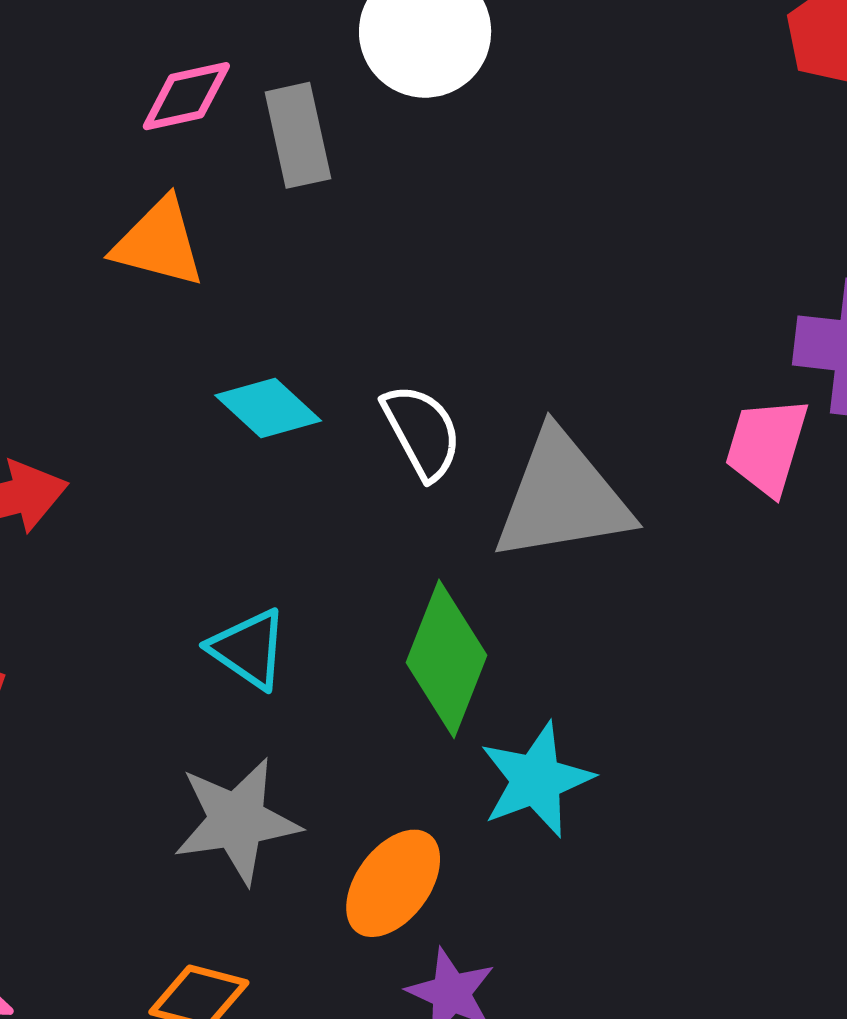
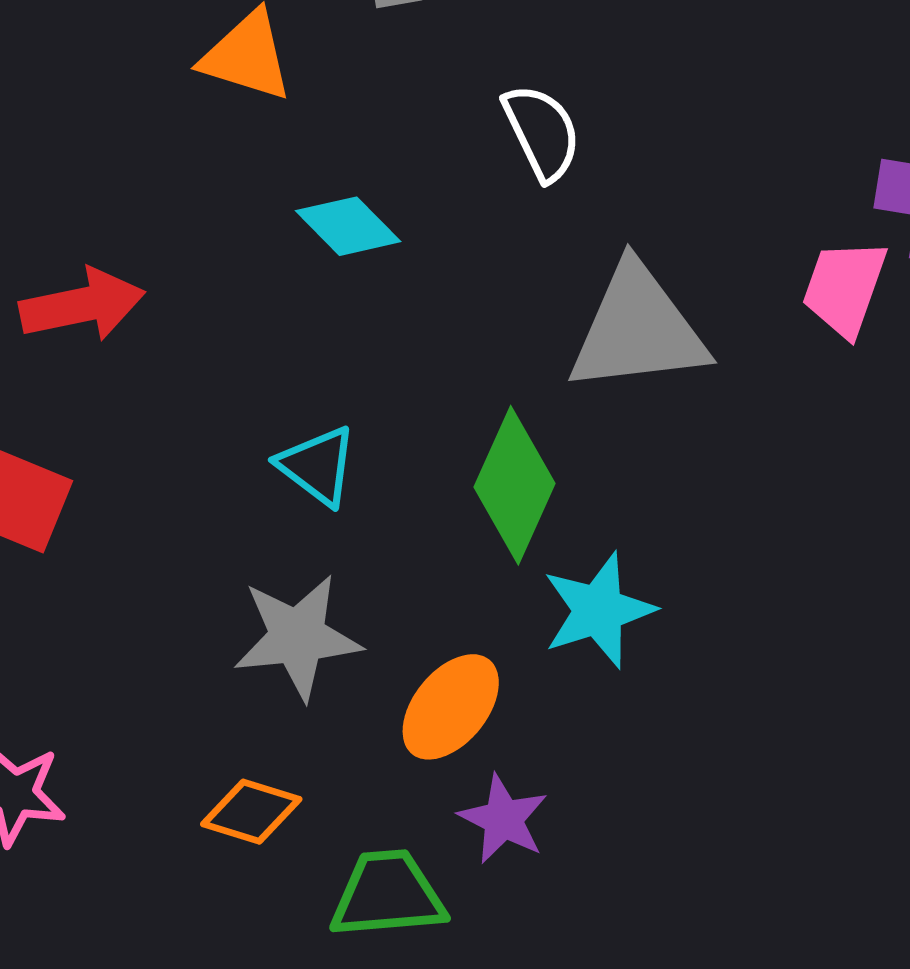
white semicircle: (422, 432) -> (542, 132), moved

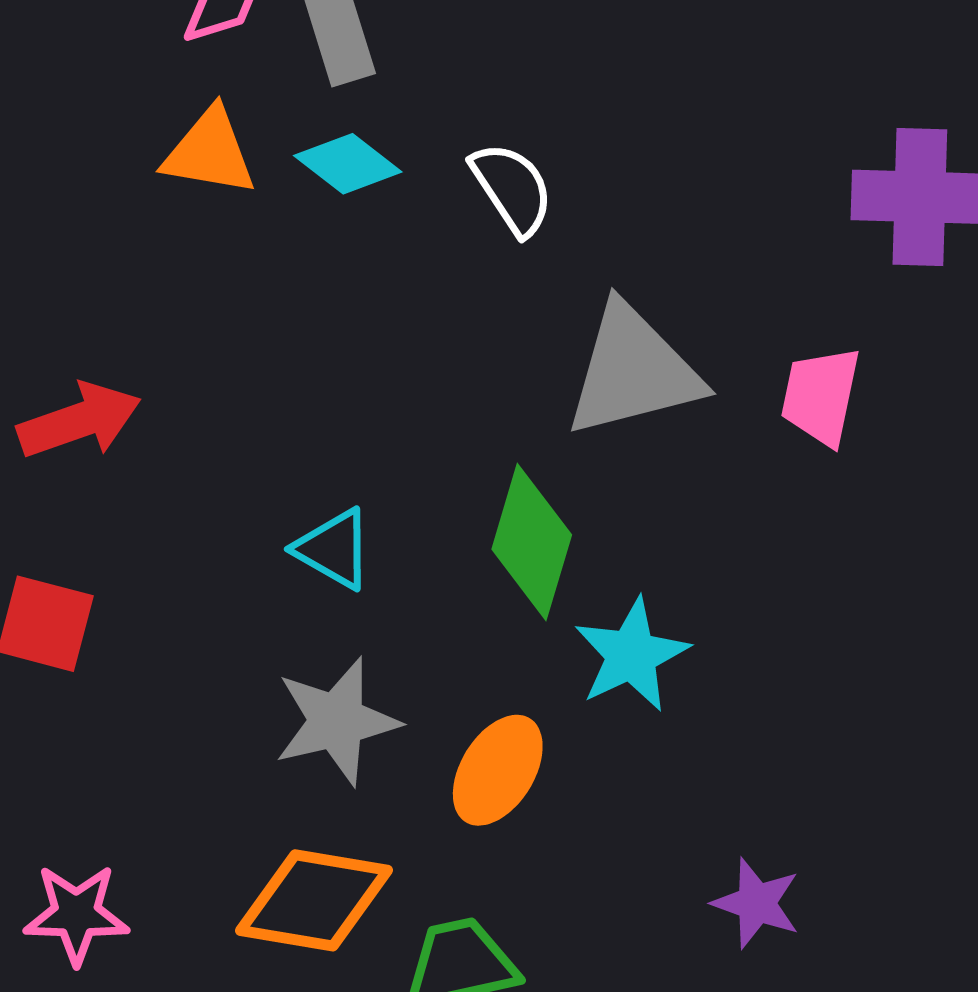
cyan diamond: (348, 226) -> (348, 164), moved
pink trapezoid: (844, 288) -> (821, 396), moved
orange diamond: (251, 812) -> (314, 900), size x1.6
purple star: (503, 819) -> (756, 903), moved

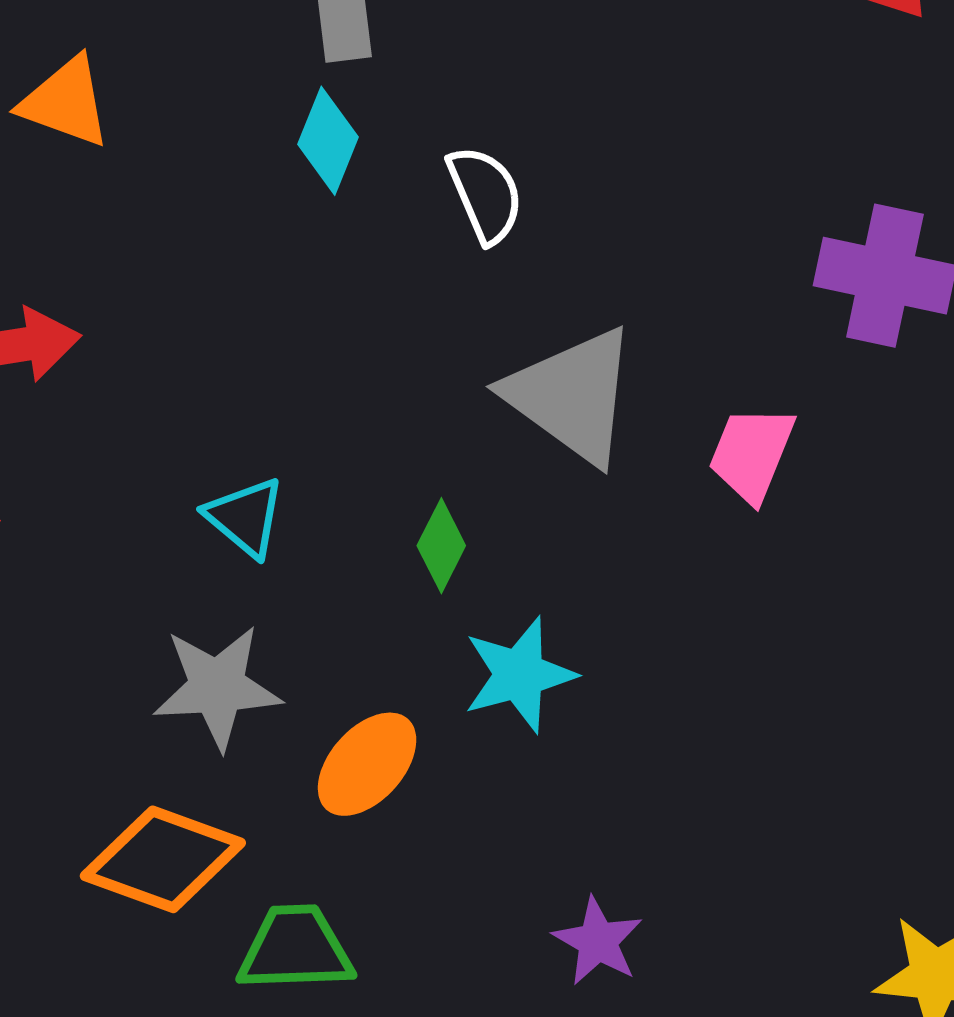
orange triangle: (210, 152) -> (66, 102), moved
cyan diamond: (348, 164) -> (328, 141), turned 64
gray triangle: (633, 371) -> (572, 396), turned 40
green diamond: (532, 542) -> (441, 546), size x0.6

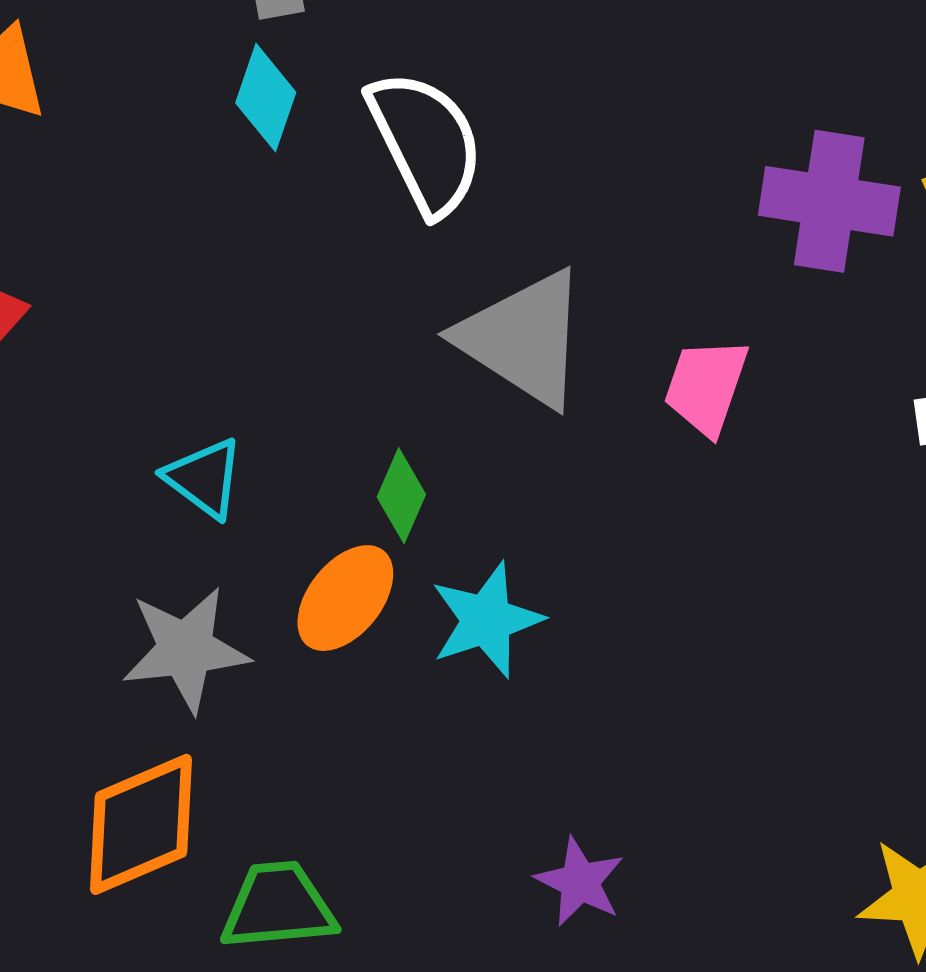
white semicircle: (485, 194) -> (426, 142), size x1.5
orange ellipse: (367, 764) -> (345, 598), moved
orange diamond: (163, 859) -> (141, 824), turned -40

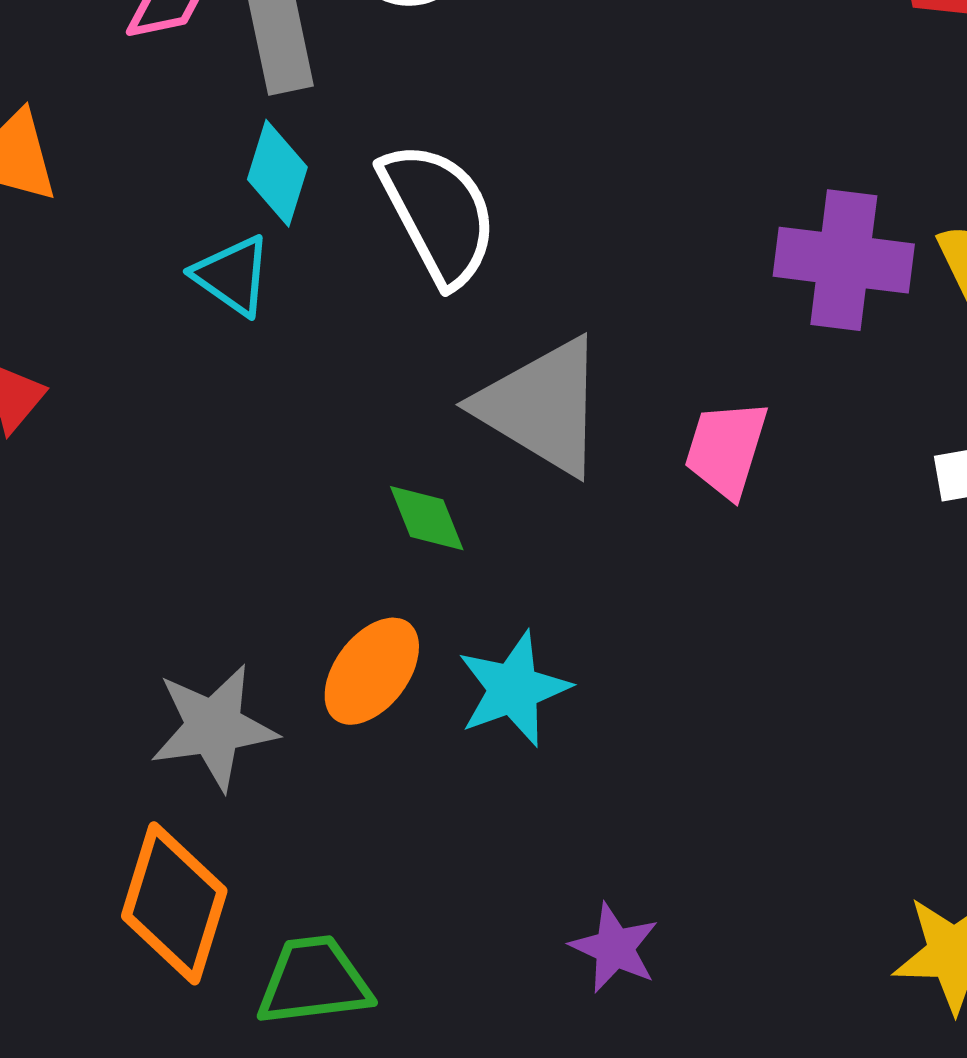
cyan triangle: (204, 478) -> (232, 275), moved
green diamond: (401, 496) -> (427, 518), moved, turned -44
orange diamond: (141, 824) -> (174, 903), turned -48

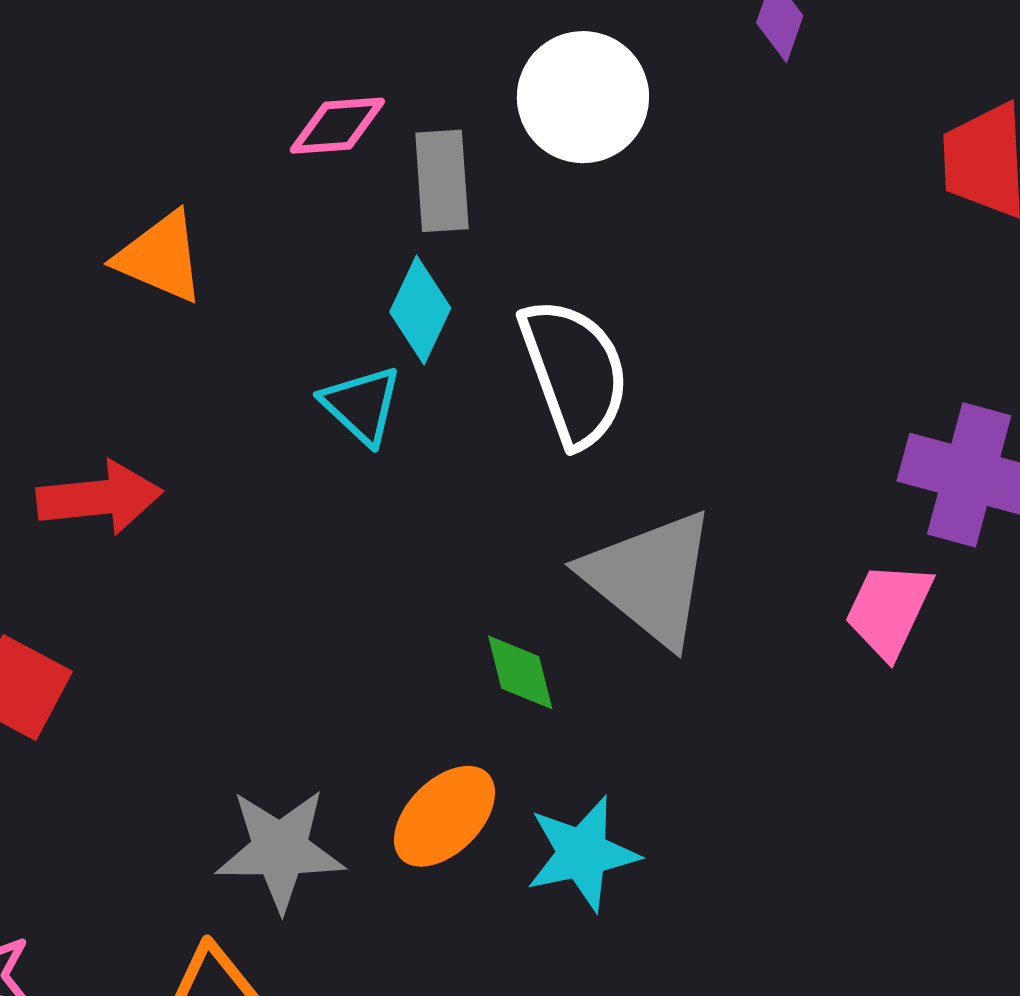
pink trapezoid: (726, 449) -> (889, 610), moved

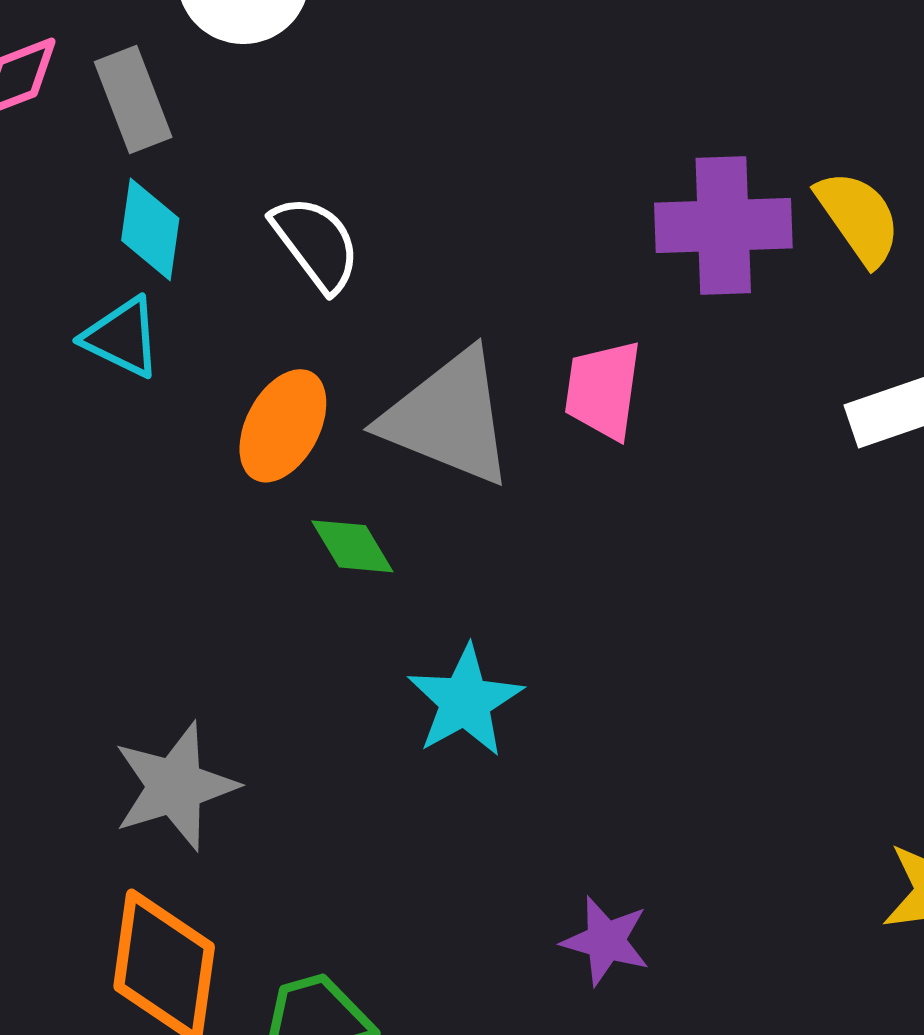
white semicircle: (574, 372) -> (316, 243), size x0.7
pink trapezoid: (889, 610) -> (603, 390), moved
orange ellipse: (445, 816) -> (283, 426), moved

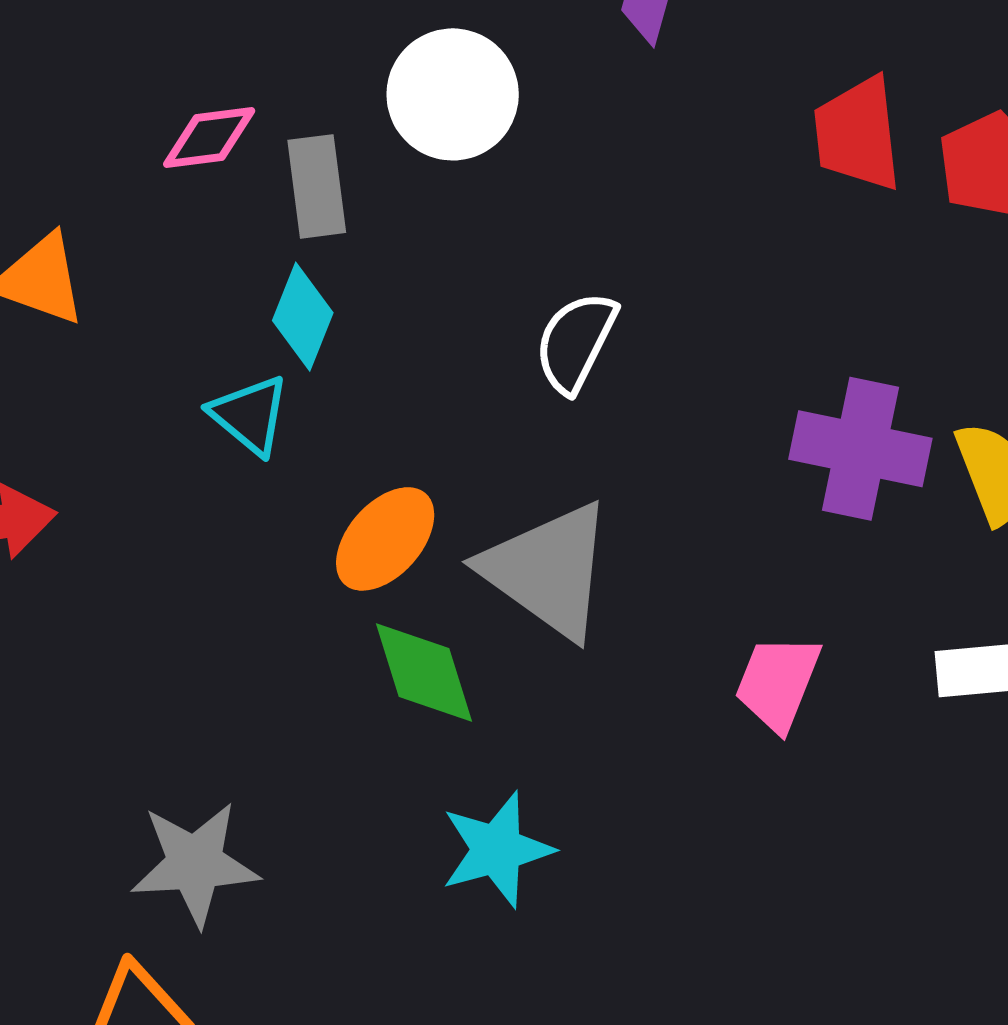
white semicircle: (316, 243) -> (576, 342), moved, turned -130
pink trapezoid: (603, 390) -> (778, 683), moved
green diamond: (352, 546) -> (424, 672), size x1.4

